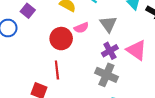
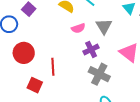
red circle: (61, 39) -> (24, 53), moved
purple cross: (110, 51) -> (91, 50), moved

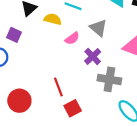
red circle: (24, 53) -> (19, 101), moved
red square: (35, 85) -> (73, 108), moved, turned -35

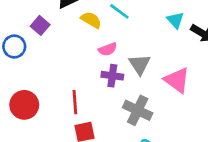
gray triangle: (98, 28) -> (140, 64), moved
purple cross: (93, 56) -> (112, 76), moved, turned 35

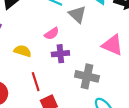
yellow semicircle: (91, 20) -> (23, 51), moved
gray triangle: (140, 64) -> (77, 14), moved

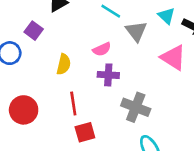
pink triangle: (112, 45) -> (173, 57), moved
yellow semicircle: (23, 51) -> (64, 64), turned 77

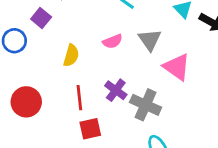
gray triangle: (136, 31) -> (150, 40), moved
pink triangle: (173, 57) -> (177, 67), moved
purple cross: (108, 75) -> (116, 90), moved, turned 30

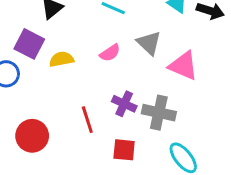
purple square: (41, 18) -> (29, 44), size x1.4
yellow semicircle: (71, 55) -> (61, 59), moved, turned -105
red square: (90, 129) -> (124, 150), moved, turned 30

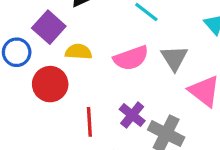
pink semicircle: (110, 53) -> (131, 58), size x1.5
red circle: (32, 136) -> (50, 84), moved

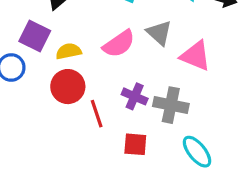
red circle: (50, 84) -> (68, 87), moved

